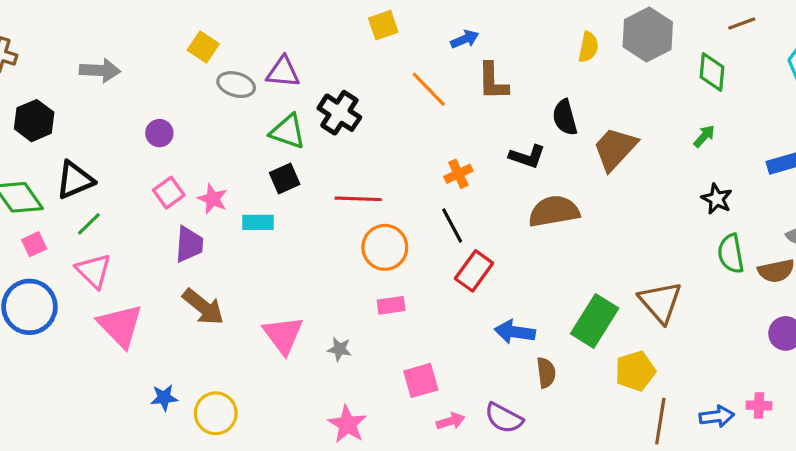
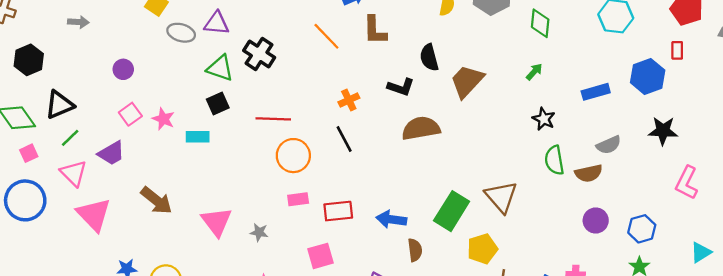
gray arrow: (100, 70) -> (78, 22), size x0.7
purple trapezoid: (189, 244) -> (111, 153), moved, turned 56
red rectangle: (474, 271) -> (338, 211), moved, turned 48

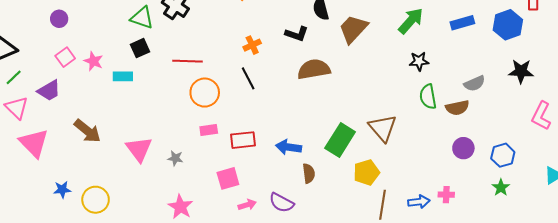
green arrow: (534, 72) -> (411, 21), size x1.8
blue rectangle: (596, 92) -> (462, 23), moved
black star: (544, 119) -> (419, 61), turned -30

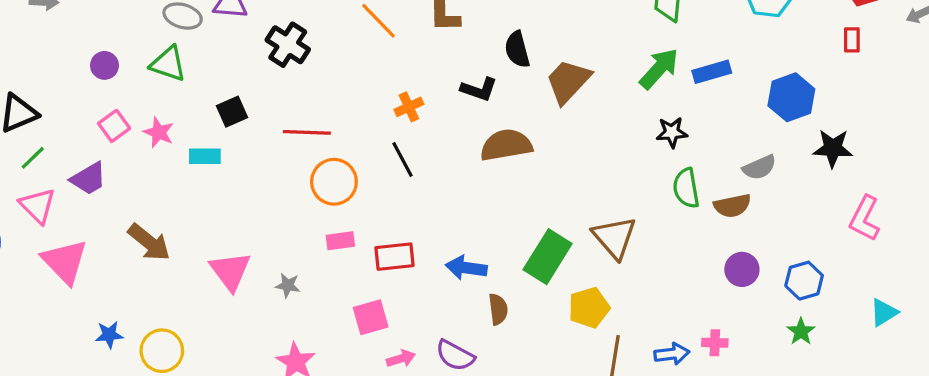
green triangle: (142, 18) -> (168, 64), moved
blue rectangle: (462, 23) -> (712, 72), moved
blue hexagon: (508, 25) -> (791, 97), moved

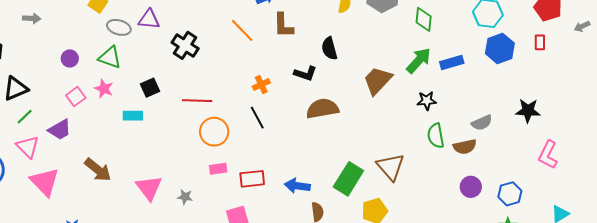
brown trapezoid: (568, 81) -> (378, 81), moved
blue hexagon: (791, 97) -> (500, 48), moved
pink star: (159, 132) -> (104, 89), moved

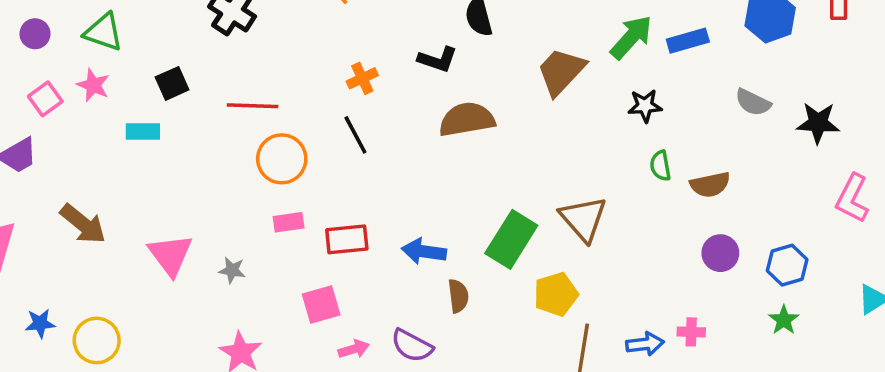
gray semicircle: (482, 123) -> (753, 102), moved, turned 50
green semicircle: (436, 136) -> (660, 166), size x0.7

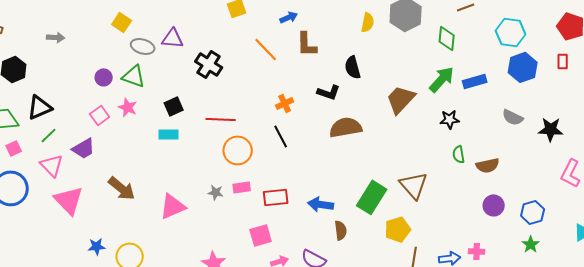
purple circle: (35, 34) -> (104, 77), moved
cyan rectangle: (143, 131) -> (169, 134), moved
pink triangle: (170, 255) -> (173, 206), turned 44
gray star: (232, 270) -> (216, 192), moved

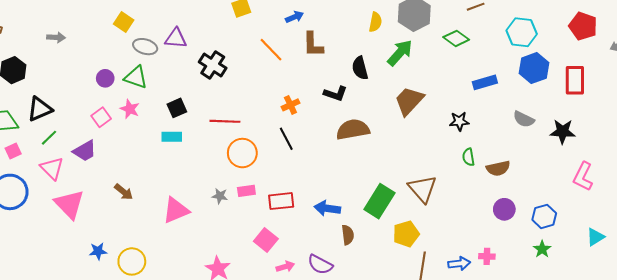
green diamond: (447, 38) -> (456, 38), turned -60
red rectangle: (563, 61) -> (575, 80), moved, size x1.8
green arrow: (442, 79) -> (400, 53), moved
brown arrow: (122, 188) -> (124, 192), size x0.7
pink square: (261, 235) -> (266, 240), turned -35

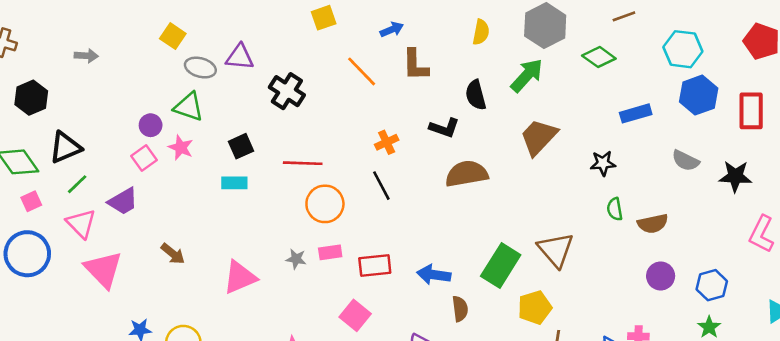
yellow semicircle: (375, 22) -> (481, 32), moved
purple circle: (105, 78) -> (151, 125), moved

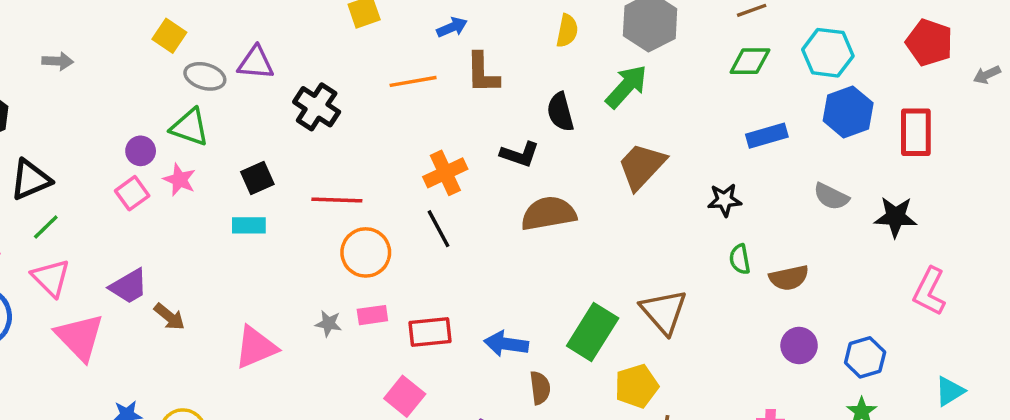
green diamond: (599, 57) -> (750, 61), moved, turned -36
orange line: (362, 71) -> (413, 81), turned -56
orange cross: (387, 142) -> (445, 173), size x1.4
purple trapezoid: (123, 201) -> (129, 286), moved

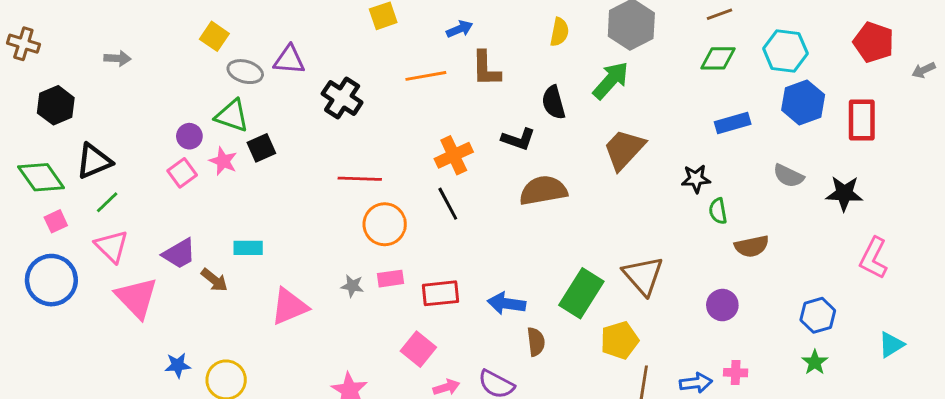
black square: (257, 178) -> (261, 148), moved
cyan rectangle: (249, 225) -> (248, 248), moved
green semicircle: (740, 259) -> (718, 211), moved
purple circle: (799, 346) -> (722, 305), moved

